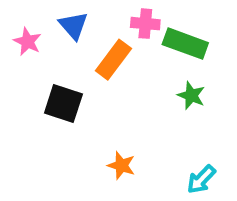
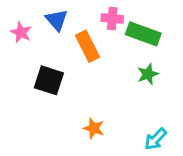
orange rectangle: (113, 60) -> (88, 46), turned -64
green star: (191, 96) -> (148, 74), turned 30

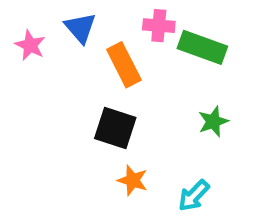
green star: (148, 74) -> (213, 121), moved
black square: (49, 80) -> (115, 128), moved
cyan arrow: (156, 139) -> (194, 196), moved

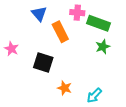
pink star: (30, 45) -> (11, 49), moved
green star: (213, 121) -> (103, 47), moved
black square: (115, 128) -> (43, 63), moved

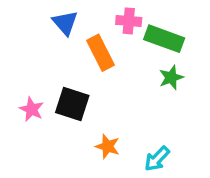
pink star: (11, 49) -> (32, 109), moved

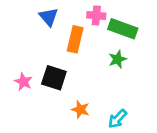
orange rectangle: (100, 53) -> (75, 39), turned 40
green star: (171, 78) -> (117, 59), moved

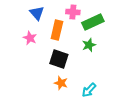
green rectangle: (123, 29) -> (93, 22), turned -45
black square: (54, 78) -> (59, 59), moved
pink star: (23, 82) -> (30, 38), moved

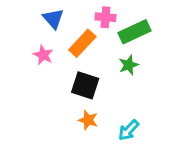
orange rectangle: (57, 30) -> (82, 43), turned 30

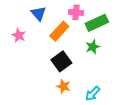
pink star: (43, 55) -> (19, 35), moved
black square: (85, 85) -> (61, 61), turned 36

